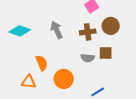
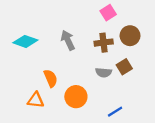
brown square: (106, 53) -> (124, 67), turned -32

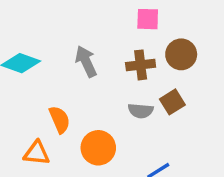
pink square: (108, 13) -> (148, 19), turned 35

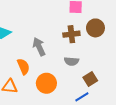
gray arrow: (86, 61) -> (39, 47), moved
brown square: (172, 102) -> (90, 79), moved

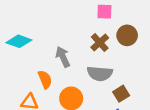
brown cross: (71, 34) -> (100, 43), turned -35
gray semicircle: (71, 61) -> (100, 73), size x1.5

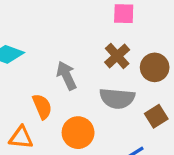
brown circle: (127, 35) -> (155, 67), moved
brown square: (121, 94) -> (156, 116), moved

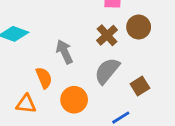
brown circle: (155, 67) -> (139, 27), moved
gray semicircle: (117, 98) -> (107, 71), turned 124

